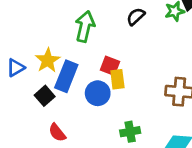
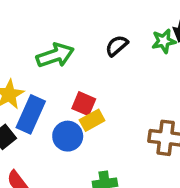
green arrow: (85, 26) -> (55, 55), turned 56
yellow rectangle: (117, 79) -> (92, 120), turned 66

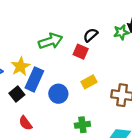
red square: (84, 104) -> (81, 52), moved
yellow rectangle: (92, 120) -> (89, 82), moved

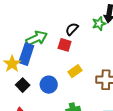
blue rectangle: (34, 79) -> (26, 54), moved
black square: (17, 94) -> (23, 85), moved

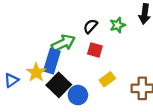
green star: (99, 24) -> (118, 25), moved
black semicircle: (72, 29) -> (90, 26), moved
black square: (23, 85) -> (59, 85), moved, size x1.5

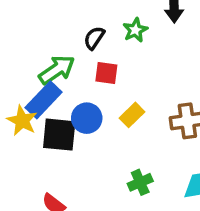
blue rectangle: (52, 61) -> (44, 100), turned 35
black square: (59, 85) -> (59, 135), turned -30
blue circle: (78, 95) -> (87, 118), moved

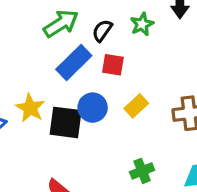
green arrow: (57, 70) -> (61, 24), moved
blue rectangle: (44, 100) -> (74, 62), moved

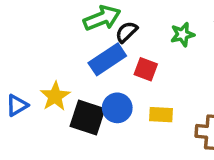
black semicircle: (102, 31) -> (126, 32), moved
yellow rectangle: (136, 106) -> (161, 115), turned 35

